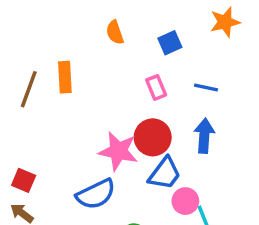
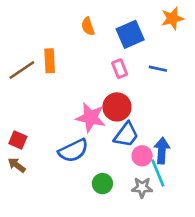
blue square: (170, 43) -> (130, 34), size x1.5
brown line: (29, 89) -> (22, 70), turned 36
blue arrow: (204, 136) -> (162, 151), moved

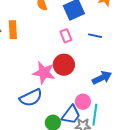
blue trapezoid: (126, 135) -> (71, 115), moved
blue arrow: (162, 151) -> (102, 78), moved, turned 60
cyan line: (158, 173) -> (95, 115), turned 30

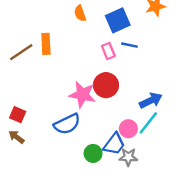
blue line: (95, 36) -> (130, 45), moved
cyan line: (95, 115) -> (148, 123), moved, turned 30

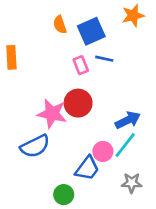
orange semicircle: (80, 13) -> (60, 25), moved
green circle: (93, 153) -> (64, 195), moved
gray star: (128, 157) -> (132, 183), moved

